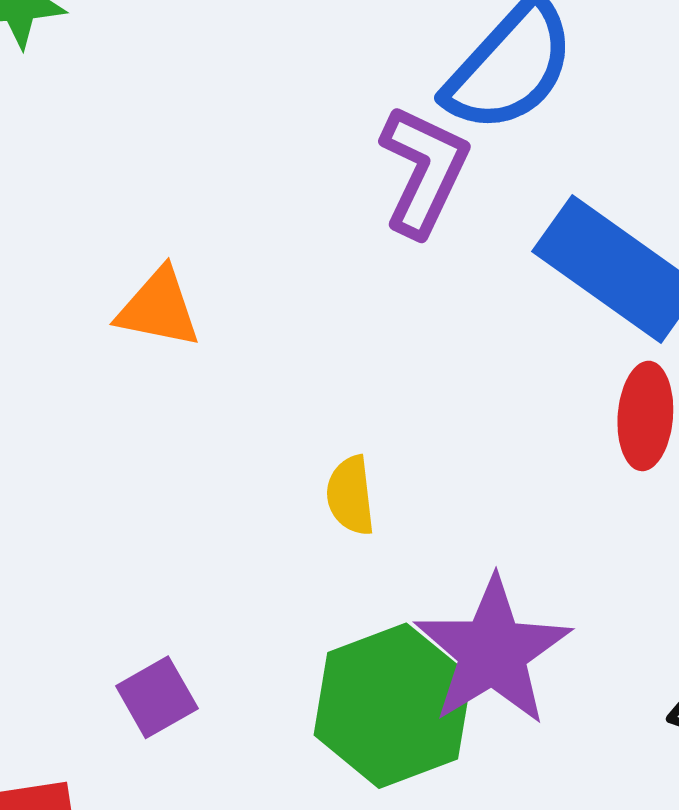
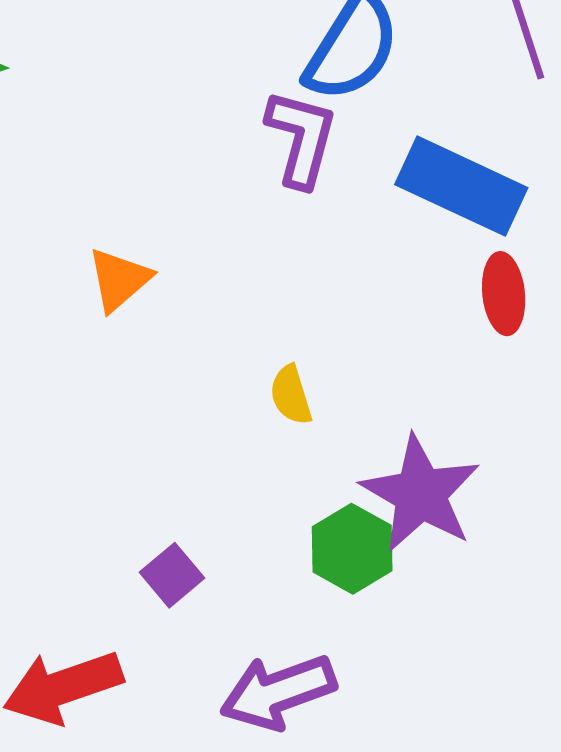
orange triangle: (159, 308) -> (119, 280), turned -42
green hexagon: (393, 706) -> (352, 549), size x0.7

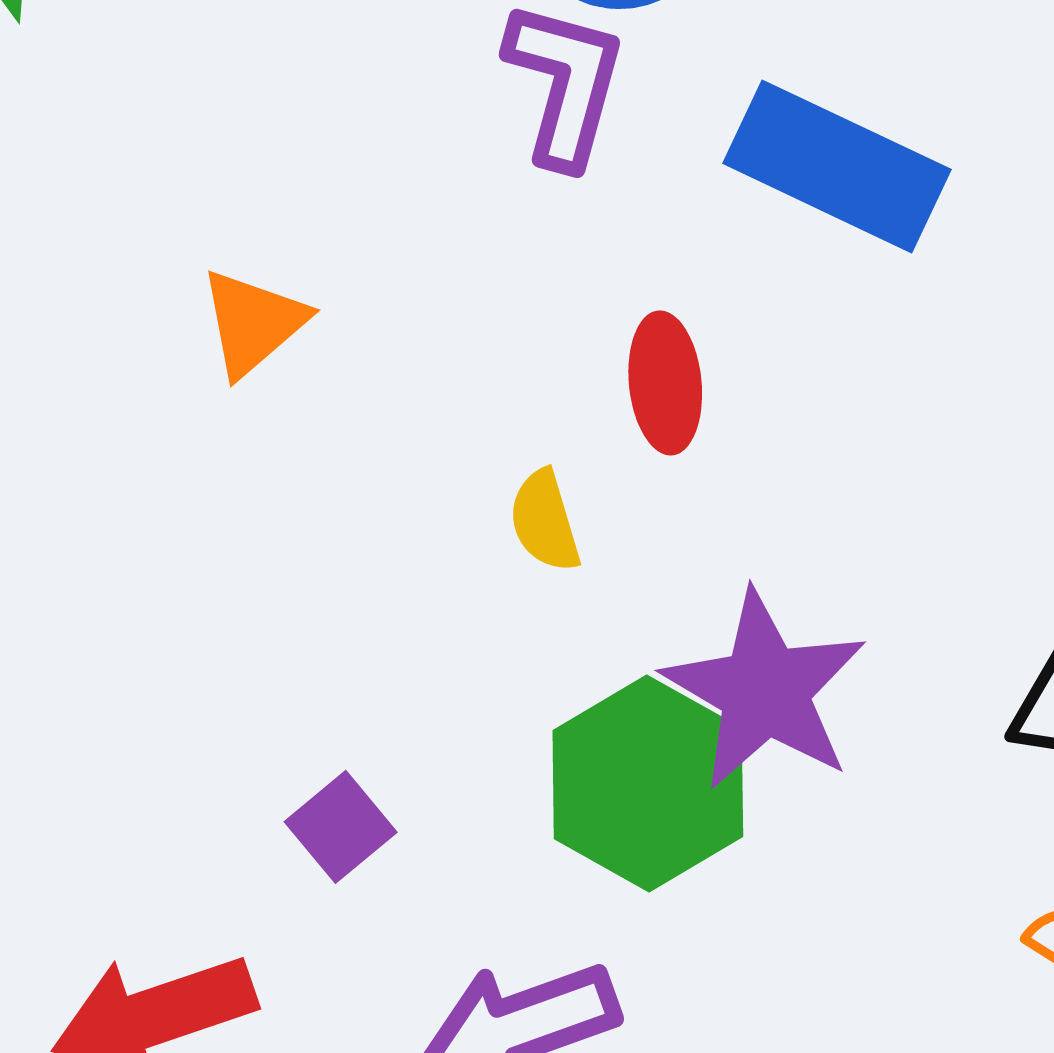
red ellipse: (504, 294) -> (665, 383), moved
green hexagon: (352, 549) -> (648, 783), size x1.4

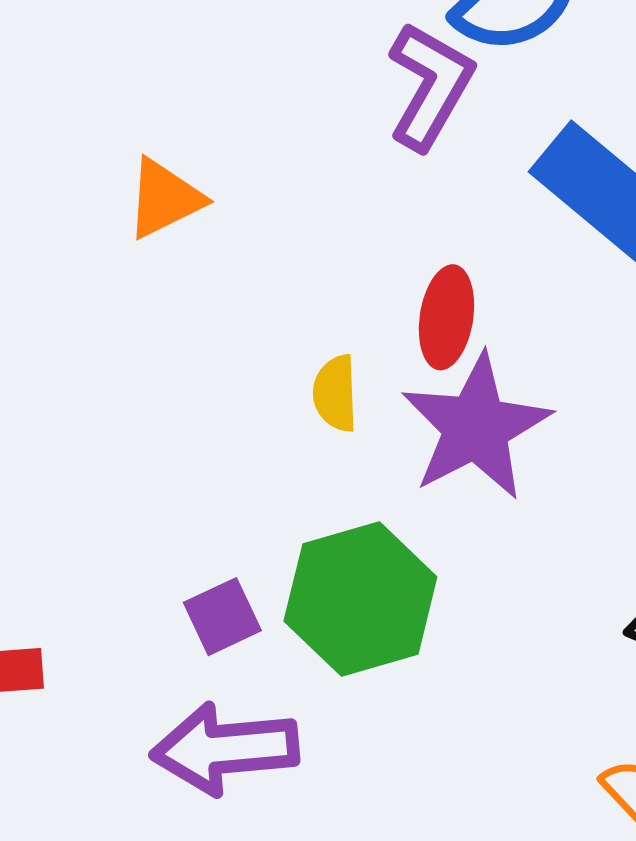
purple star: (765, 690) -> (476, 427), moved
purple square: (341, 827) -> (222, 617), moved

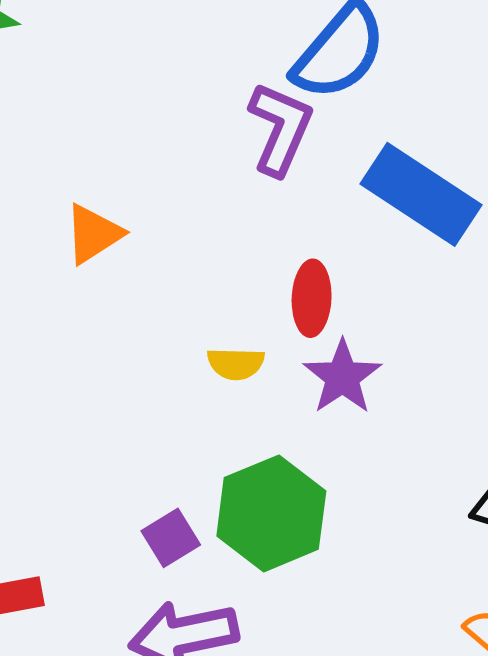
yellow semicircle: (335, 393) -> (236, 364), turned -80
purple star: (476, 427) -> (342, 377), size x0.7

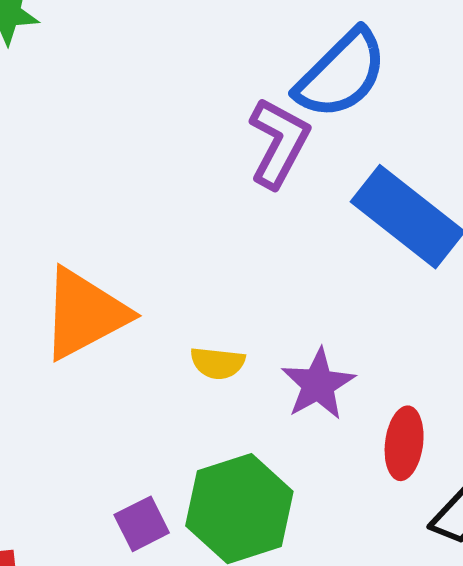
orange triangle: (93, 234) -> (84, 314), moved, size x1.6
red ellipse: (312, 298) -> (404, 443), moved

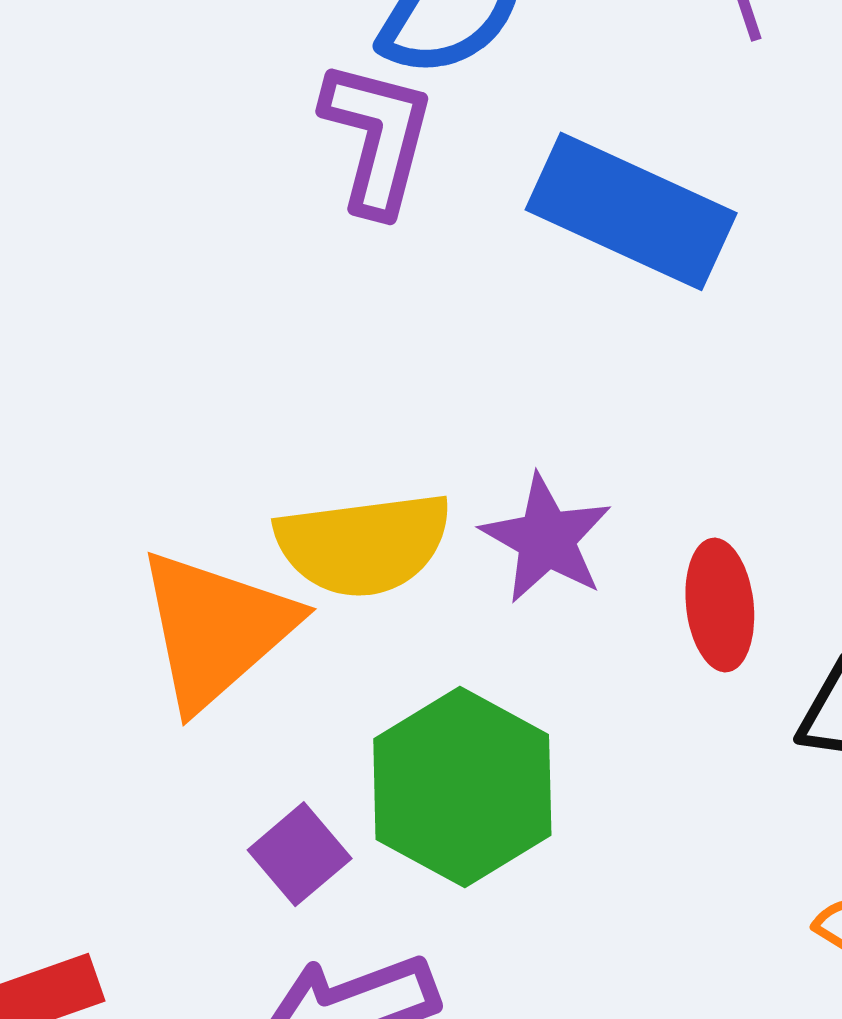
orange triangle: (84, 314) -> (216, 629), moved
yellow semicircle: (218, 363) -> (364, 544), size x1.8

